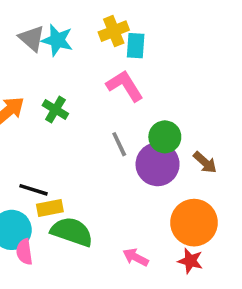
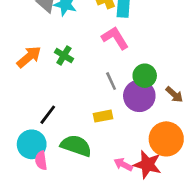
black line: (34, 190) -> (48, 115), turned -70
yellow rectangle: (50, 208) -> (103, 116), moved
red star: (190, 261) -> (147, 164), moved, size x1.5

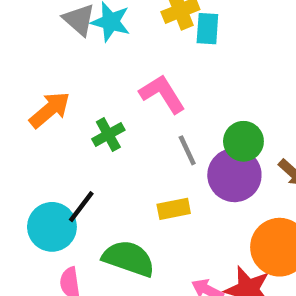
pink L-shape: (115, 38) -> (162, 94), moved
green cross: (64, 55) -> (108, 135), moved, turned 30
cyan circle: (32, 144) -> (52, 227), moved

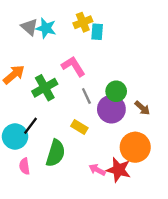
green cross: (108, 135) -> (45, 88), size x1.5
yellow rectangle: (174, 209) -> (79, 127), turned 42
green semicircle: (129, 258) -> (55, 153), turned 88

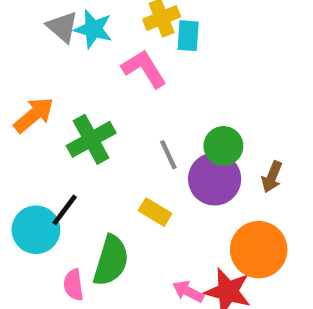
pink L-shape: (73, 66) -> (144, 69), moved
brown arrow: (142, 108) -> (272, 177), turned 70
pink semicircle: (25, 166) -> (73, 285), moved

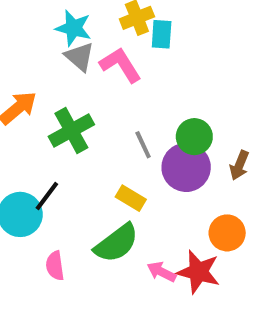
gray triangle: (62, 27) -> (80, 57), moved
orange circle: (259, 250) -> (227, 233), size x0.7
green semicircle: (111, 261) -> (116, 243), moved, turned 36

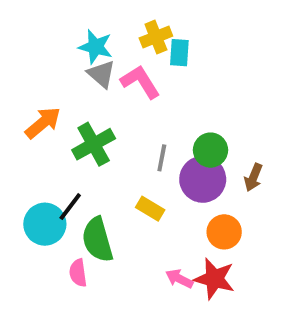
gray line: (143, 145) -> (162, 158), turned 36
orange circle: (227, 233) -> (224, 232), moved
green semicircle: (116, 243) -> (97, 240), moved, turned 111

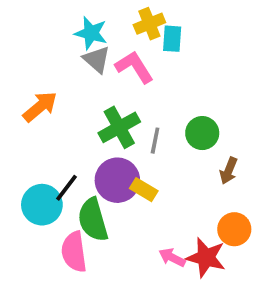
green cross: (94, 144) -> (119, 127), moved
brown arrow: (253, 177) -> (229, 171), moved
purple circle: (203, 179) -> (117, 180), moved
orange circle: (224, 232) -> (234, 229), moved
pink semicircle: (78, 273) -> (74, 252), size x1.5

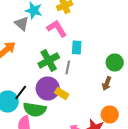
cyan rectangle: (172, 39) -> (77, 48), moved
gray triangle: (97, 59) -> (22, 24), moved
green circle: (202, 133) -> (115, 62), moved
green semicircle: (93, 220) -> (35, 110), turned -65

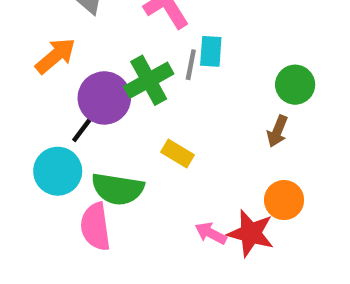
gray line: (68, 68) -> (191, 65), moved
purple circle: (48, 88) -> (104, 98), moved
black line: (21, 92) -> (84, 127), moved

